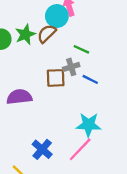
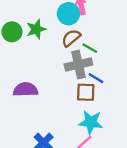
brown semicircle: (47, 34) -> (71, 38), moved
gray cross: (71, 67) -> (78, 65), size x1.6
brown square: (56, 78) -> (86, 92), moved

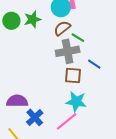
blue line: (96, 78) -> (94, 64), moved
purple semicircle: (25, 90) -> (17, 101), moved

